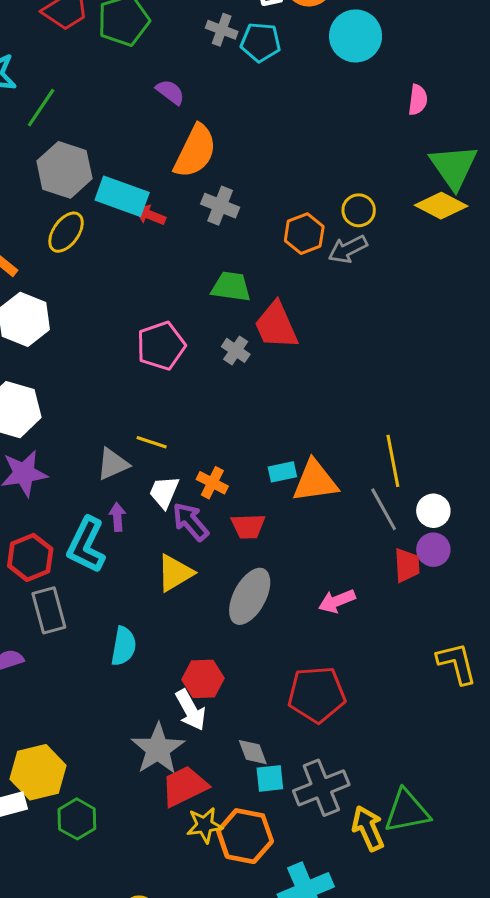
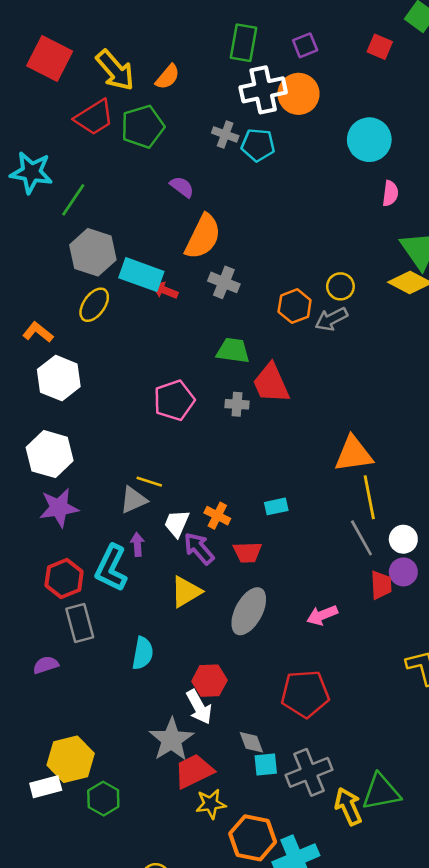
cyan circle: (356, 36) -> (369, 140), moved
gray cross: (236, 350) -> (237, 404), turned -30
yellow line: (152, 442) -> (149, 482), moved
orange triangle: (315, 481) -> (354, 454), moved
orange hexagon: (245, 836) -> (253, 838), moved

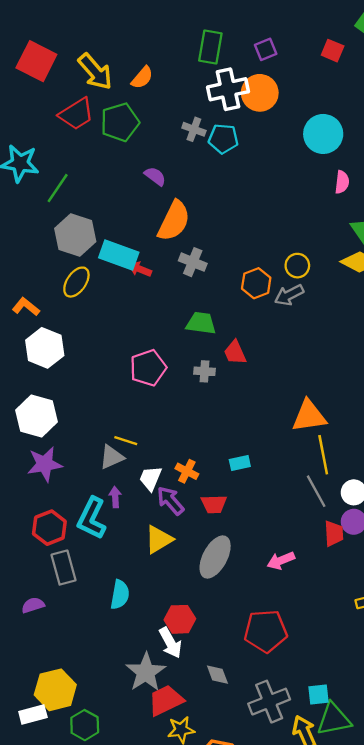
red trapezoid: (271, 383) -> (235, 353), size x0.7
cyan square: (266, 765) -> (318, 694), moved

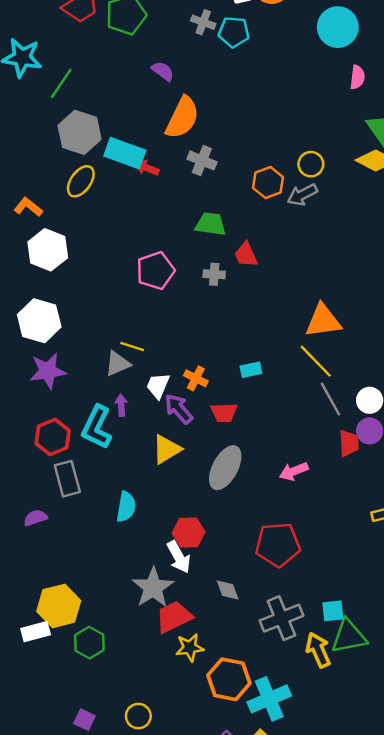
yellow line: (323, 455) -> (316, 361), moved, turned -33

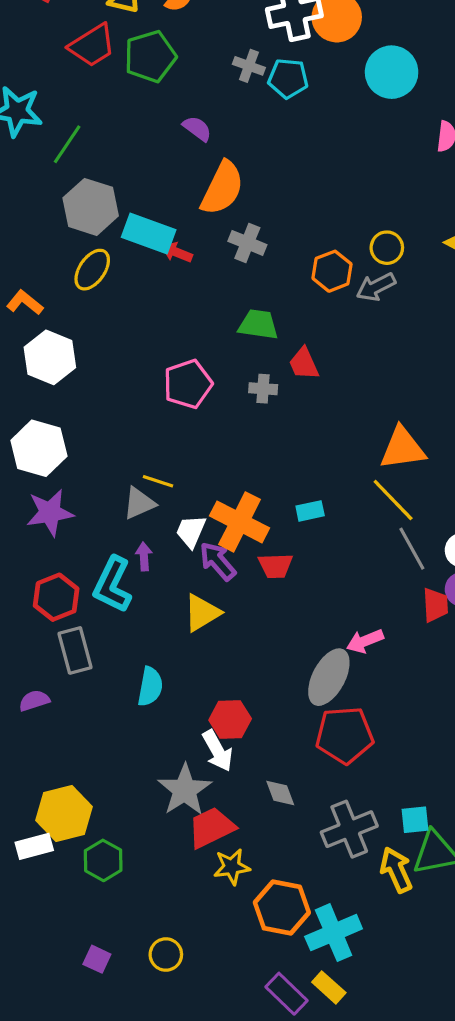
cyan circle: (338, 27) -> (392, 72), moved
orange cross: (196, 378) -> (240, 522), size x1.8
gray ellipse: (225, 468) -> (329, 677), moved

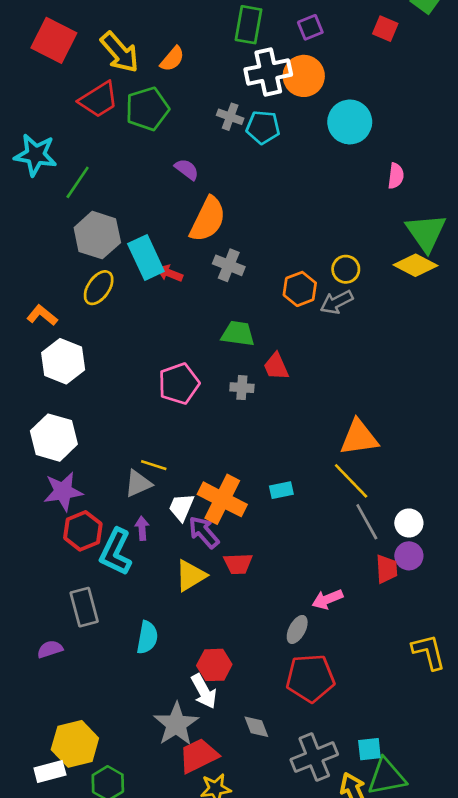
cyan rectangle: (149, 234) -> (146, 257), turned 45
red trapezoid: (276, 566) -> (238, 564), moved
red hexagon: (56, 597) -> (83, 531), moved
gray ellipse: (329, 677) -> (297, 629), size x0.6

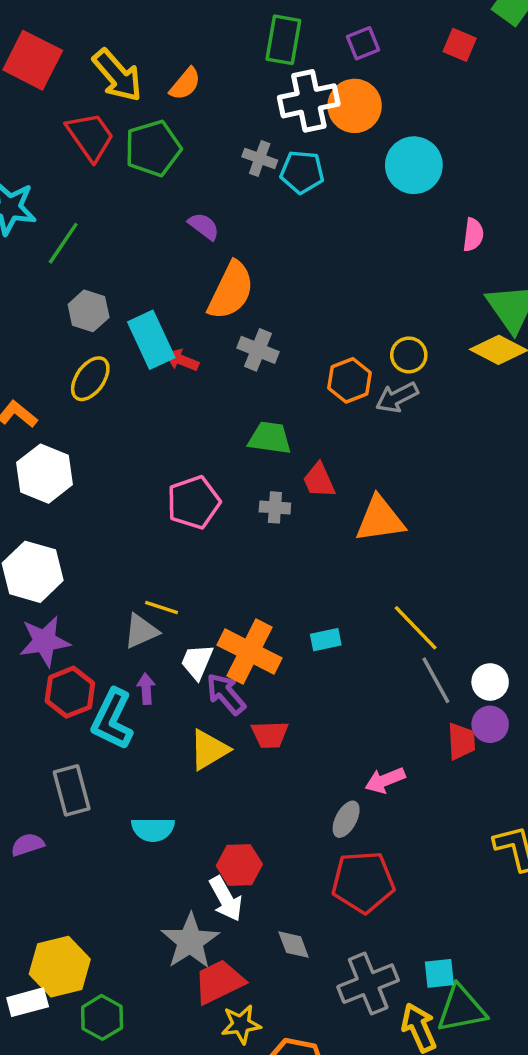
red trapezoid: (99, 100) -> (90, 136), turned -93
gray hexagon: (97, 235) -> (89, 311), size x0.7
orange triangle: (359, 438) -> (380, 519), moved
cyan semicircle: (147, 637) -> (153, 829), turned 80

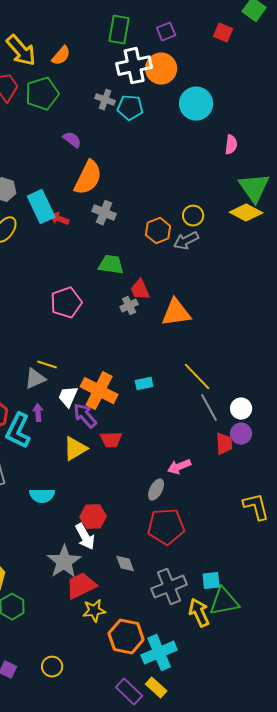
gray cross: (275, 507) -> (129, 306), moved, turned -30

